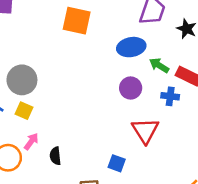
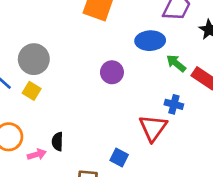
purple circle: (131, 88) -> (112, 72), moved
blue cross: (170, 96) -> (174, 104), moved
pink arrow: (31, 141) -> (37, 154), moved, turned 30

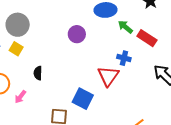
black semicircle: (57, 141) -> (38, 73), moved
pink arrow: (37, 154) -> (20, 97), turned 144
blue square: (119, 158) -> (83, 99), size x1.5

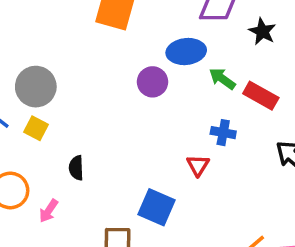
purple circle: (77, 34) -> (152, 82), moved
red triangle: (108, 76) -> (198, 165), size x0.6

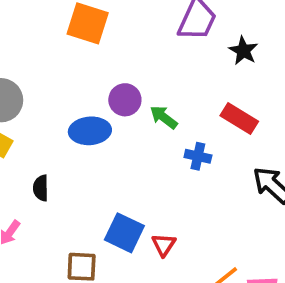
blue ellipse: (186, 52) -> (90, 131), moved
green arrow: (222, 79) -> (164, 117), moved
red triangle: (198, 165) -> (164, 245), moved

